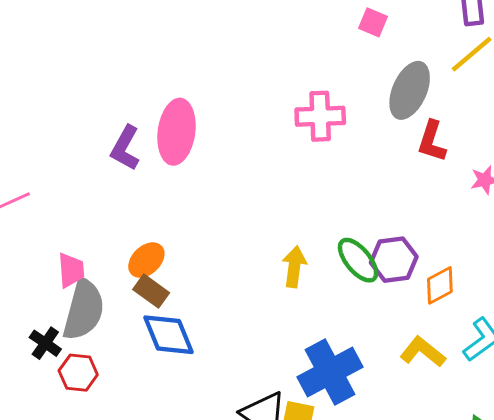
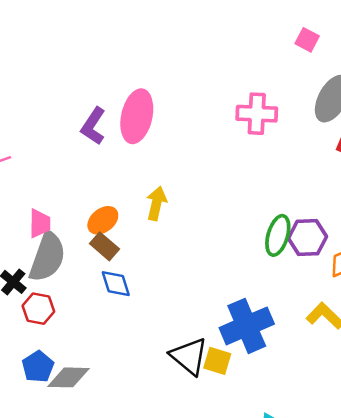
green ellipse: (358, 260) -> (278, 235), turned 51
yellow arrow: (294, 267) -> (156, 203), moved
blue diamond: (168, 335) -> (116, 284), size x0.7

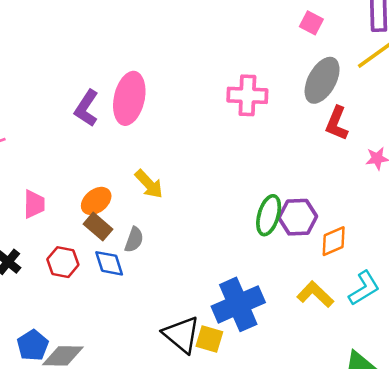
pink square: (307, 40) -> (311, 23), moved
yellow arrow: (156, 203) -> (149, 184), turned 124
gray semicircle: (47, 257) -> (134, 240), moved, size x0.5
red hexagon: (38, 309) -> (63, 262), moved

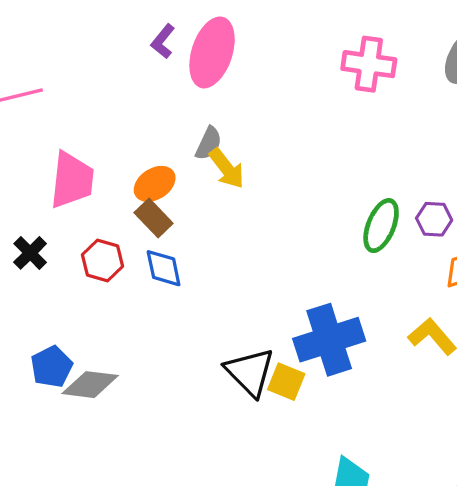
purple L-shape: (86, 108) -> (163, 41), moved, size x0.7
pink trapezoid: (34, 204) -> (72, 180), size x1.5
purple hexagon: (298, 217) -> (434, 219), moved, size x0.7
gray semicircle: (134, 240) -> (209, 143), moved

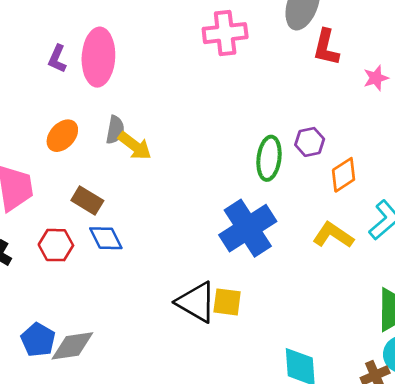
orange ellipse: (155, 184) -> (62, 136), moved
blue cross: (329, 340) -> (248, 228), moved

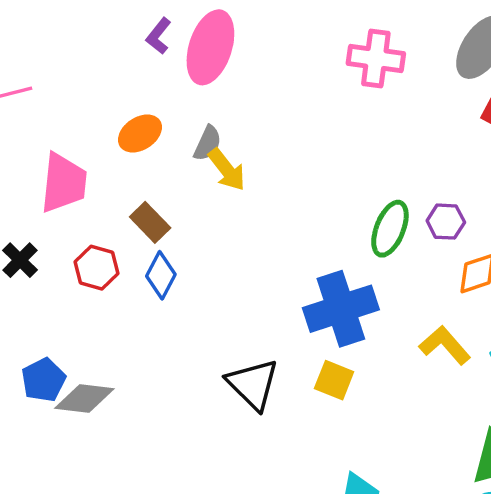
blue diamond: (106, 238) -> (161, 275), turned 40
yellow square: (227, 302) -> (334, 380), moved

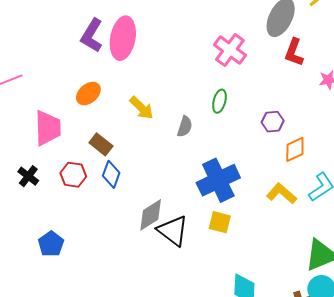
purple L-shape: (158, 36) -> (92, 35), size x1.6
pink cross: (376, 58) -> (230, 50), moved, turned 36
gray semicircle: (208, 143) -> (185, 127), moved
green ellipse: (390, 229) -> (219, 101), moved, size x0.7
gray diamond: (84, 398) -> (151, 215), moved, turned -32

